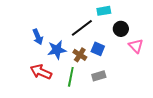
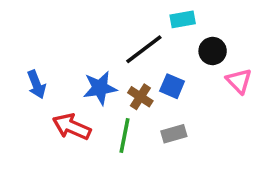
blue arrow: (38, 37) -> (36, 84), moved

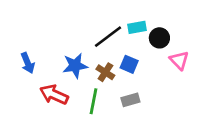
cyan rectangle: (183, 19) -> (137, 27), moved

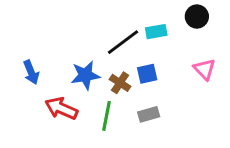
black circle: (159, 38) -> (197, 17), moved
blue square: (129, 64) -> (147, 74), turned -36

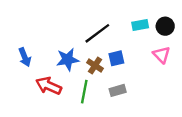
black circle: (197, 17) -> (165, 26), moved
cyan rectangle: (156, 32) -> (140, 25), moved

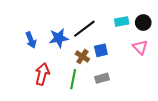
blue arrow: (25, 57) -> (31, 40), moved
blue star: (68, 59) -> (59, 38), moved
red arrow: (49, 86) -> (42, 74), turned 80

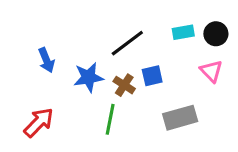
blue star: (59, 38) -> (88, 77), moved
red arrow: (42, 74) -> (39, 122), moved, turned 30
gray rectangle: (102, 78) -> (180, 118), moved, size x1.5

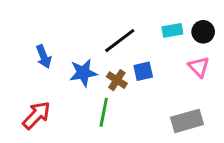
gray rectangle: (180, 118) -> (187, 121), moved

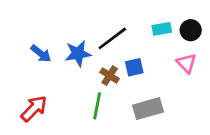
blue arrow: (44, 57) -> (41, 54), turned -30
blue star: (83, 73) -> (78, 54), moved
gray rectangle: (187, 121) -> (148, 109), moved

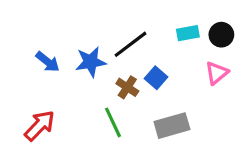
pink triangle: (187, 63) -> (217, 73), turned 35
blue square: (134, 67) -> (156, 78), turned -36
green line: (97, 106) -> (113, 122), turned -36

